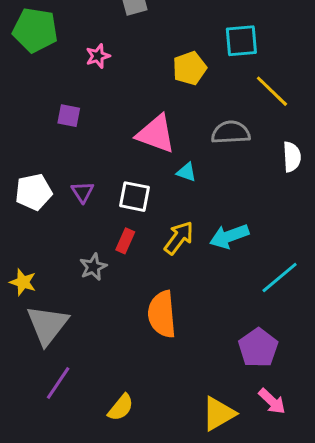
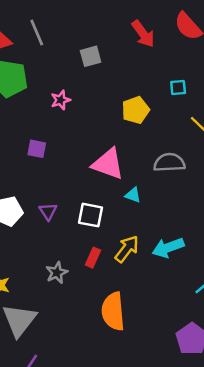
cyan square: (241, 41) -> (178, 88), size x0.6
red rectangle: (125, 241) -> (93, 258), moved

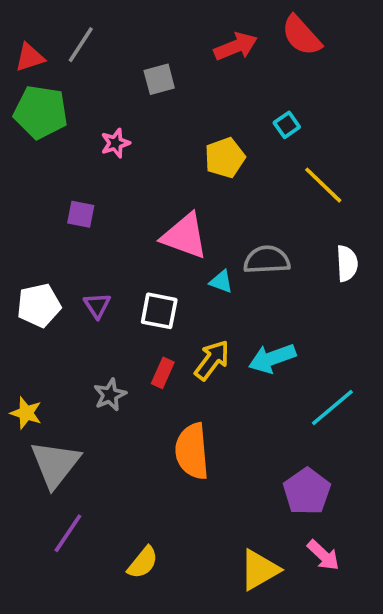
gray line: (37, 33) -> (81, 45), turned 56
red arrow: (143, 34) -> (236, 46), turned -76
cyan square: (178, 88) -> (287, 125), turned -30
gray semicircle: (169, 163) -> (267, 260), moved

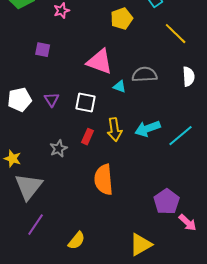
yellow arrow: (212, 360) -> (115, 130), turned 135
cyan line: (332, 408) -> (181, 136), moved
pink arrow: (323, 555) -> (188, 223), moved

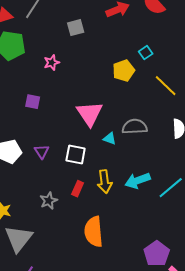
yellow pentagon: (122, 19) -> (124, 71), moved
pink triangle: (100, 62) -> (90, 114), turned 36

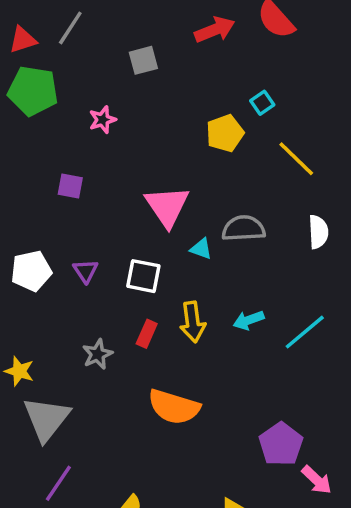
cyan arrow: (138, 181) -> (249, 320), size x0.7
orange semicircle: (94, 232) -> (174, 407), turned -68

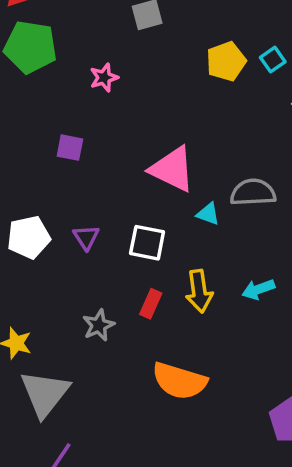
yellow pentagon: (225, 133) -> (226, 61), moved
pink triangle: (167, 206) -> (172, 169), turned -30

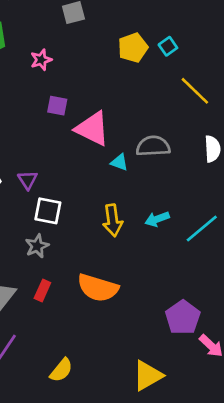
purple square: (70, 148) -> (57, 106), moved
white square: (147, 243) -> (48, 211), moved
red rectangle: (151, 304) -> (42, 291), moved

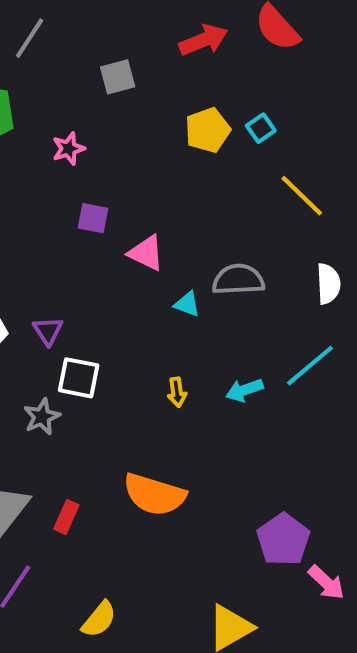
pink triangle: (92, 129) -> (146, 253), size x0.7
yellow arrow: (113, 220) -> (177, 392), size x0.6
cyan line: (202, 228) -> (310, 366), moved
gray star: (37, 246) -> (42, 417), moved
red rectangle: (42, 291) -> (66, 517), moved

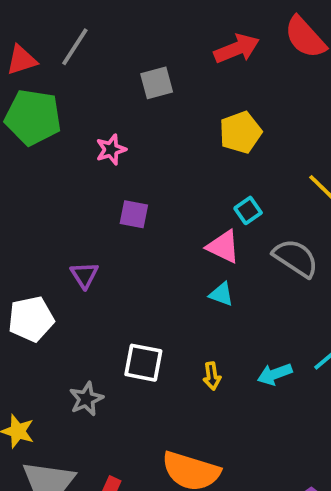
cyan square: (261, 128) -> (248, 210), moved
pink triangle: (146, 253) -> (223, 247), moved
gray semicircle: (238, 280) -> (296, 258), moved, turned 36
purple triangle: (48, 331) -> (84, 275), moved
white square: (79, 378) -> (143, 363), moved

